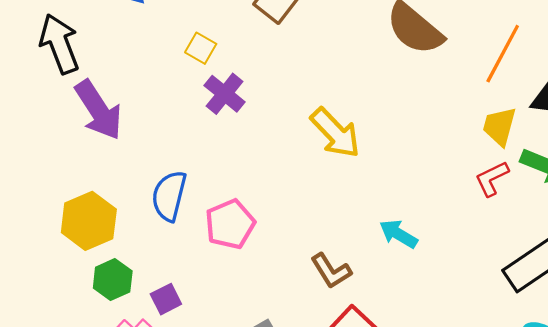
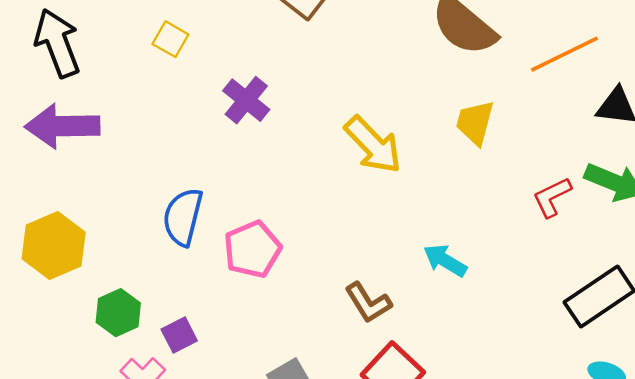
yellow square: (201, 48) -> (170, 39), moved
orange line: (503, 54) -> (564, 54), turned 36
purple arrow: (99, 110) -> (62, 126), moved, turned 122
yellow trapezoid: (499, 126) -> (475, 122), moved
yellow hexagon: (89, 221) -> (54, 246), moved

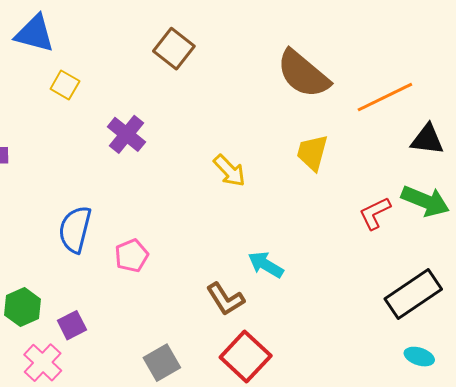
yellow arrow: (373, 145) -> (229, 171), size x0.7
pink pentagon: (252, 249) -> (132, 256), size x0.7
cyan arrow: (445, 260) -> (266, 265), moved

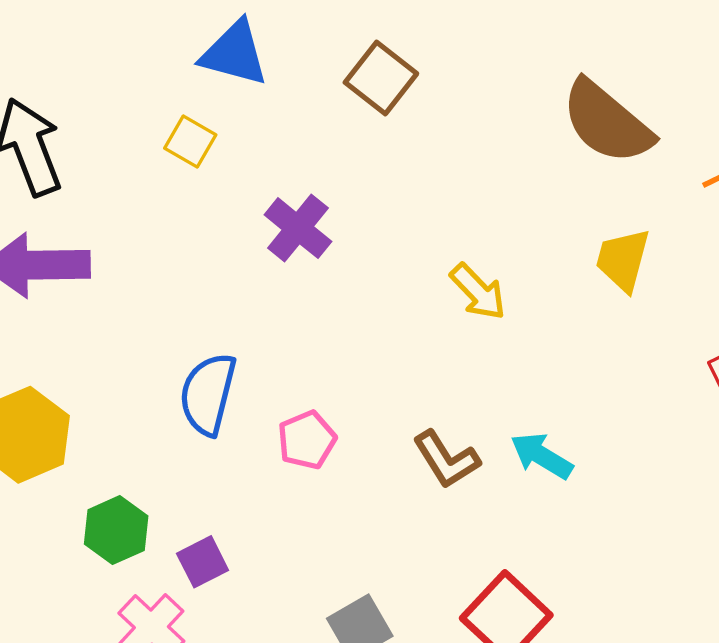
blue triangle: (35, 33) -> (234, 53), moved
brown L-shape: (225, 299) -> (446, 459), moved

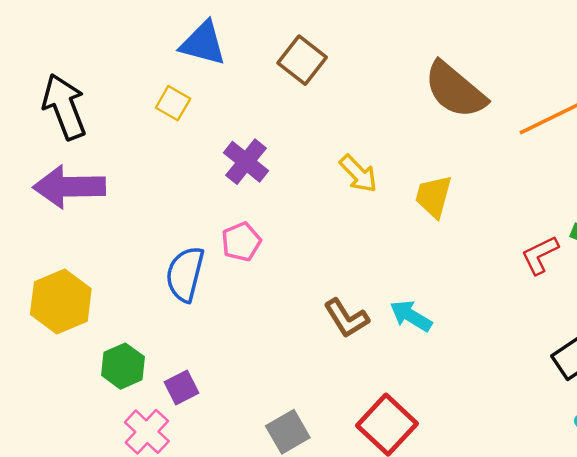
yellow trapezoid: (623, 260) -> (434, 196), moved
yellow arrow: (478, 292) -> (358, 174), moved
pink pentagon: (307, 440) -> (241, 242), moved

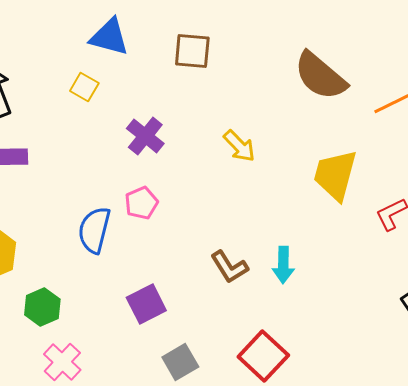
brown square: (302, 60) -> (192, 51), turned -33
yellow trapezoid: (434, 196) -> (335, 175), moved, size x1.4
cyan arrow: (411, 316) -> (283, 265), turned -120
purple square: (181, 388) -> (146, 304), moved, size x1.4

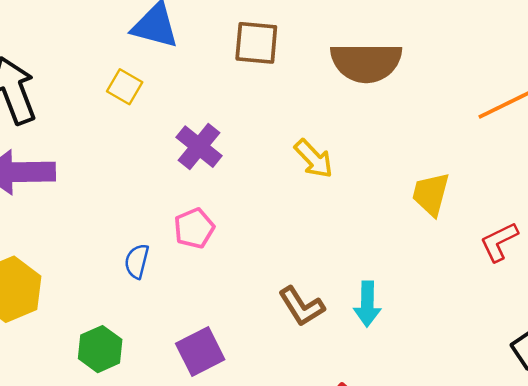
brown semicircle: (320, 76) -> (366, 62), moved, turned -40
yellow trapezoid: (335, 175) -> (431, 194), size x0.7
blue semicircle: (94, 230) -> (137, 261), size x0.6
green hexagon: (42, 307) -> (100, 349), moved

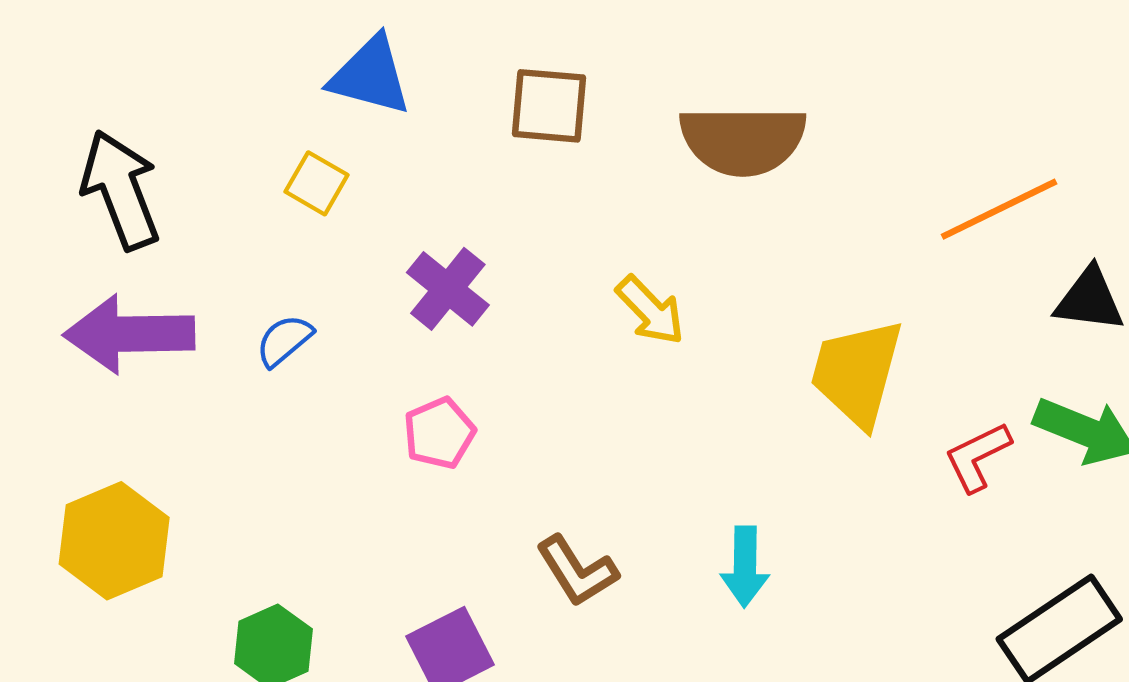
yellow trapezoid: (431, 194) -> (857, 373), size x1.4
blue semicircle: (137, 261) -> (284, 341), moved, turned 36
brown L-shape: (301, 306) -> (577, 571), moved

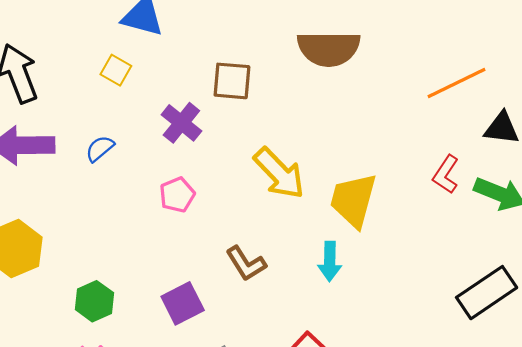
brown square: (549, 106) -> (232, 81), moved
yellow arrow: (650, 310) -> (279, 173), moved, size x1.5
yellow trapezoid: (857, 373) -> (353, 200), moved
red L-shape: (978, 457) -> (446, 174), moved, turned -30

